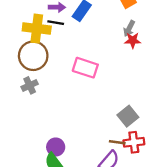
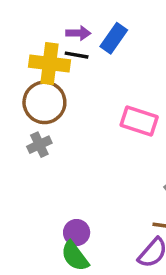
pink rectangle: (85, 68) -> (139, 121), moved

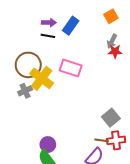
yellow cross: (50, 64) -> (42, 78), moved, turned 30
pink rectangle: (139, 121) -> (71, 68), moved

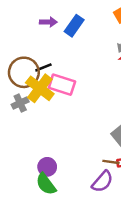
black line: (48, 36) -> (43, 67), moved, turned -32
pink rectangle: (71, 68) -> (62, 85), moved

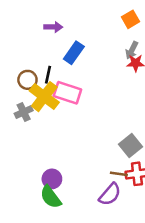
blue rectangle: (74, 26) -> (74, 53), moved
black line: (43, 67) -> (48, 75), turned -56
brown circle: (24, 72) -> (27, 80), size x0.6

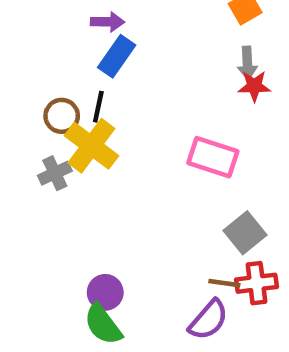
gray arrow: (132, 50) -> (247, 63), turned -30
blue rectangle: (74, 53) -> (117, 56), moved
pink rectangle: (67, 93) -> (213, 157), moved

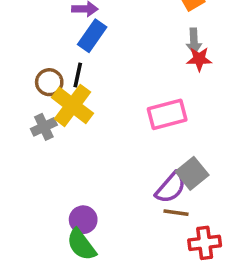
pink rectangle: (213, 157) -> (167, 114), turned -33
red cross: (257, 283) -> (205, 243), moved
purple semicircle: (208, 320) -> (171, 188), moved

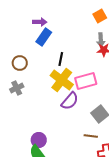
black line: (78, 75) -> (61, 59), moved
yellow cross: (72, 105) -> (62, 80), moved
purple semicircle: (171, 188) -> (70, 101), moved

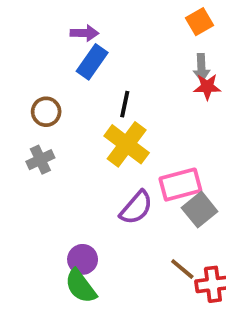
pink rectangle: (86, 81) -> (180, 185), moved
purple semicircle: (70, 101) -> (136, 208), moved
brown line: (91, 136) -> (182, 269), moved, turned 32

